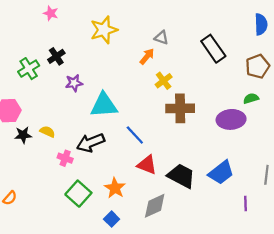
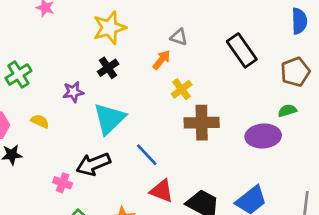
black cross: (56, 56) -> (108, 68), moved
cyan triangle: (104, 105) -> (109, 119), turned -40
yellow semicircle: (47, 132) -> (40, 121), moved

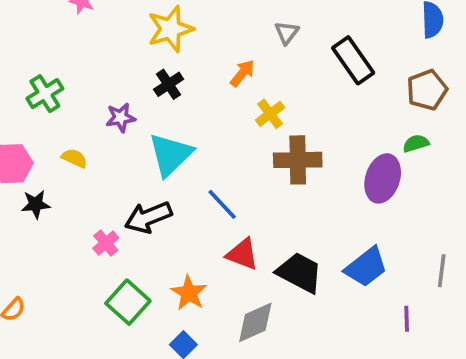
gray triangle: (179, 37) -> (287, 33), moved, turned 48
purple ellipse: (263, 136) -> (383, 178), turned -68
pink cross: (63, 183) -> (106, 243), turned 30

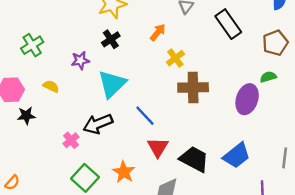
red triangle: (242, 254) -> (158, 147), turned 40

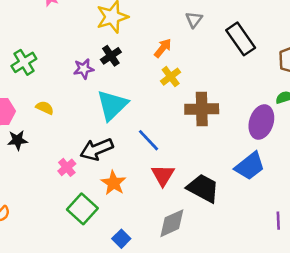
yellow cross: (175, 58) -> (171, 77), moved
purple star: (80, 60) -> (84, 69), moved
blue trapezoid: (236, 156) -> (250, 166), moved
orange star: (124, 172) -> (113, 183), moved

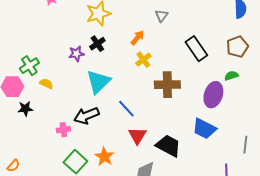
black rectangle: (241, 39) -> (196, 49), moved
green cross: (24, 62) -> (29, 66), moved
blue trapezoid: (250, 166) -> (204, 129), turned 65
pink cross: (67, 167) -> (63, 130), turned 32
orange star: (113, 183) -> (104, 157), moved

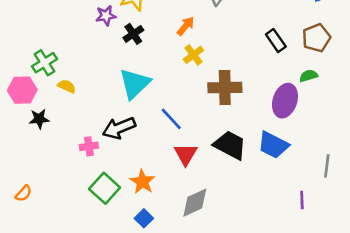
black rectangle: (196, 49) -> (276, 40), moved, size x0.7
purple star: (76, 54) -> (106, 16), moved
black trapezoid: (168, 146) -> (230, 145), moved

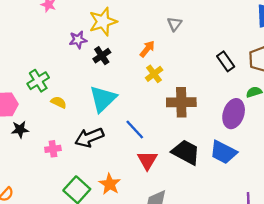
green cross: (44, 63) -> (38, 81), moved
yellow semicircle: (67, 86) -> (59, 102), moved
pink cross: (89, 146) -> (53, 149), moved

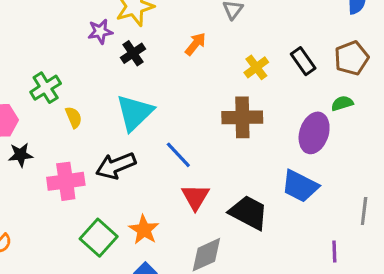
yellow cross: (154, 74) -> (256, 67), moved
yellow semicircle: (59, 102) -> (74, 117), turned 42
pink cross: (53, 149) -> (66, 181), size x1.6
black trapezoid: (186, 152) -> (249, 213), moved

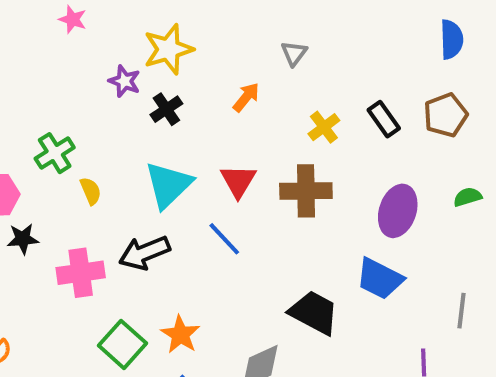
purple star: (100, 31) -> (124, 81), turned 30
green semicircle: (342, 103) -> (468, 197), moved
red triangle: (195, 197) -> (238, 181), moved

